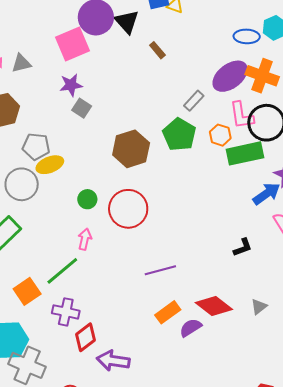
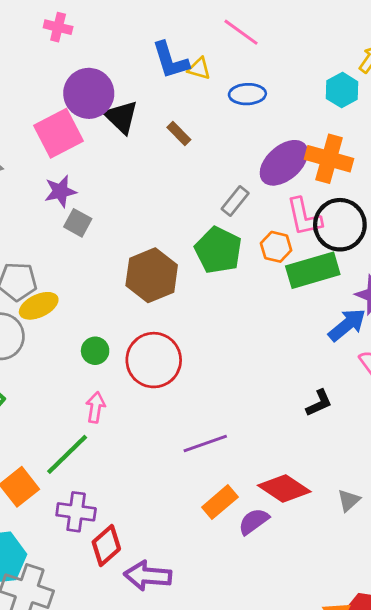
black triangle: (127, 22) -> (121, 117), moved
blue ellipse: (247, 36) -> (247, 94), moved
gray triangle: (259, 307) -> (349, 500), moved

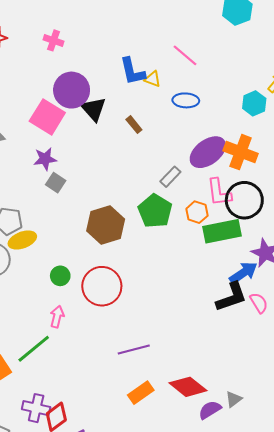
pink square: (58, 133) -> (47, 117), turned -36
black L-shape: (319, 403) -> (231, 297), moved, size x1.6
purple cross: (76, 512) -> (36, 408), moved
purple semicircle: (254, 521) -> (210, 410), moved

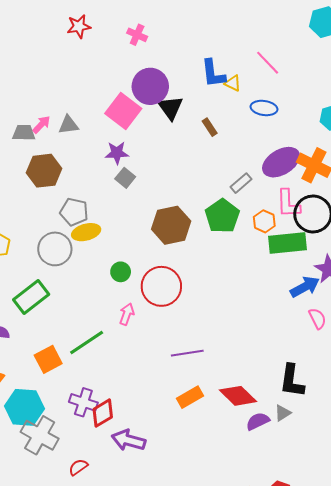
black L-shape: (231, 297) -> (292, 381), moved, turned 112
pink arrow: (57, 317) -> (127, 314), moved

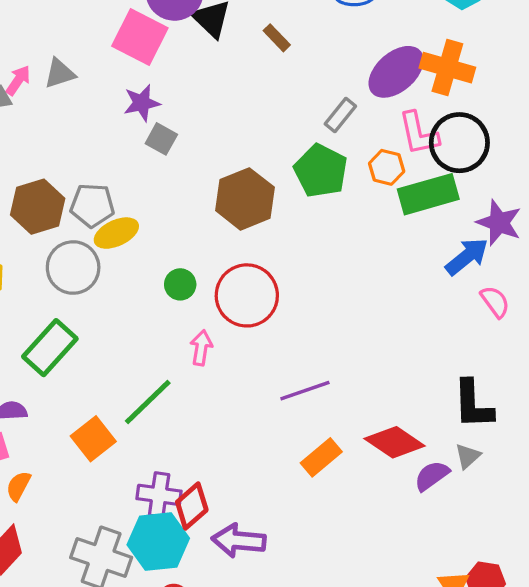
brown hexagon: (44, 171) -> (38, 207), moved
cyan hexagon: (24, 407) -> (158, 542), moved

